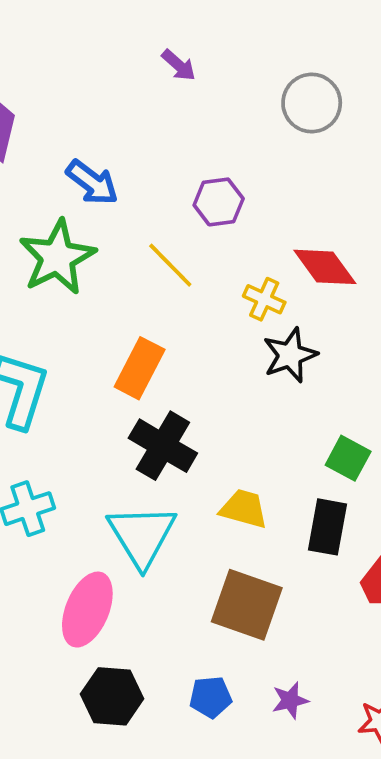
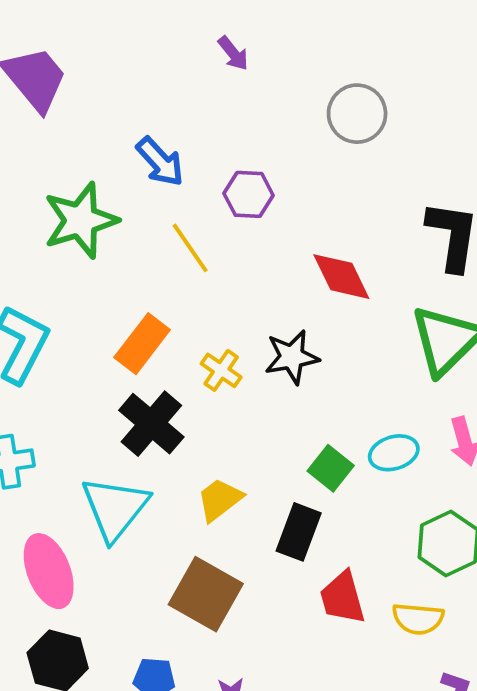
blue arrow: (92, 182) -> (160, 162), moved
yellow cross: (264, 299) -> (221, 370), moved
yellow trapezoid: (244, 509) -> (220, 500), turned -63
pink ellipse: (87, 610) -> (49, 571), turned -54

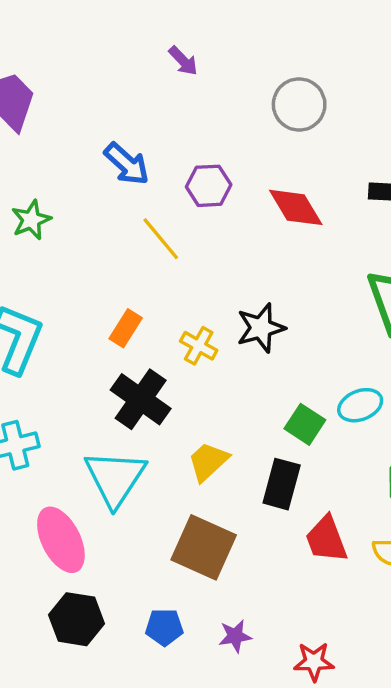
green star: (81, 220) -> (31, 220), moved, size x0.6
red diamond: (341, 277) -> (296, 207), moved
orange rectangle: (142, 344) -> (126, 328), size x0.7

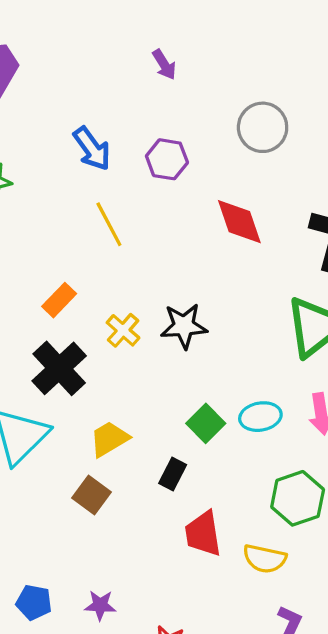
purple hexagon: (209, 186) -> (167, 159), moved
black rectangle: (282, 484) -> (173, 474), size x0.7
brown square: (204, 547) -> (91, 495), moved, size x0.6
blue pentagon: (164, 627) -> (34, 602), moved

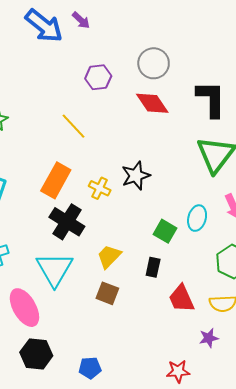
gray circle: (263, 127) -> (154, 63), moved
blue arrow: (92, 149) -> (44, 26), moved, size x1.4
orange rectangle: (59, 300) -> (56, 180), size x1.6
cyan ellipse: (260, 417) -> (197, 218), turned -50
purple star: (100, 605) -> (209, 338), moved

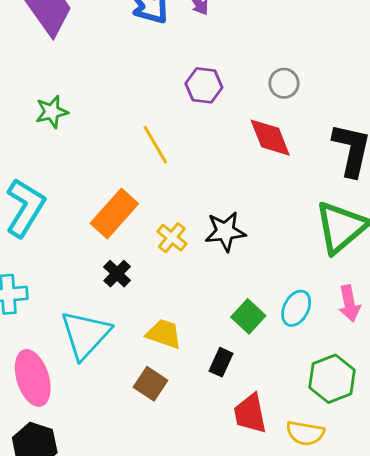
gray circle: (154, 63) -> (284, 83), size x0.7
black cross: (67, 222) -> (117, 274), size x0.6
yellow trapezoid: (109, 256) -> (164, 334), turned 52

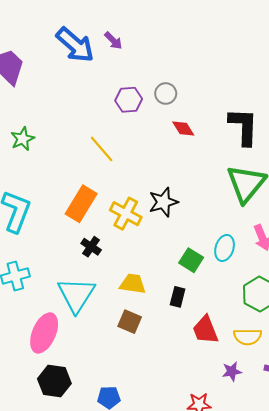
gray circle: (284, 83) -> (166, 93), moved
red diamond: (270, 138) -> (183, 128), size x0.7
yellow cross: (172, 238) -> (126, 214), size x1.4
pink ellipse: (33, 378) -> (44, 333), turned 51

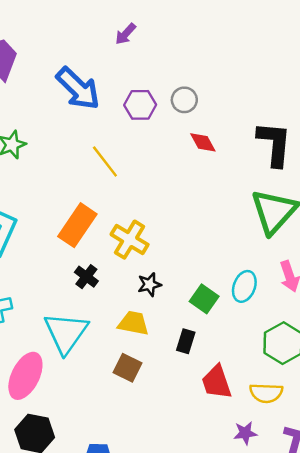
purple arrow: (113, 41) -> (126, 34), turned 84
blue arrow: (75, 45) -> (78, 88), moved
black star: (163, 202) -> (149, 284), moved, size x0.7

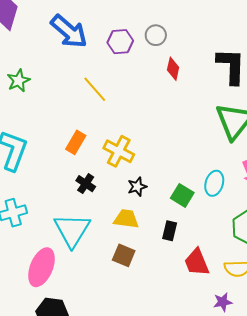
red diamond: (203, 142) -> (173, 69), turned 45
orange rectangle: (77, 225) -> (76, 142), size x0.7

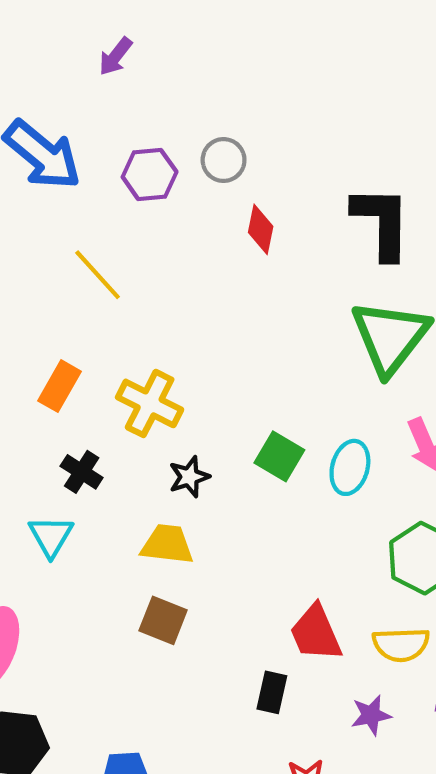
green square: (182, 195) -> (279, 456), moved
cyan triangle: (72, 230) -> (51, 536), moved, size x0.6
black rectangle: (170, 231) -> (272, 692), moved

